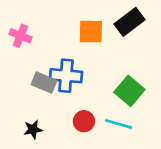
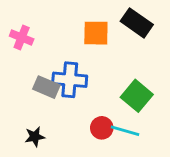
black rectangle: (129, 22) -> (137, 23), turned 72
red circle: (84, 121) -> (102, 128), moved

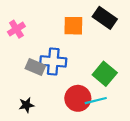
pink cross: (22, 37) -> (16, 29), turned 36
red circle: (102, 128) -> (78, 98), size x1.5
cyan line: (125, 131) -> (96, 101), turned -30

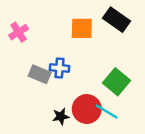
blue cross: (53, 61) -> (59, 68), size x0.7
cyan line: (96, 101) -> (107, 111), turned 45
black star: (26, 105) -> (61, 116), moved

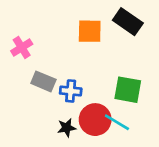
pink cross: (19, 32) -> (22, 47), moved
blue cross: (59, 68) -> (71, 91), moved
green square: (117, 82) -> (128, 90), turned -30

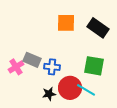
black rectangle: (128, 22) -> (98, 28), moved
pink cross: (22, 47) -> (16, 67), moved

